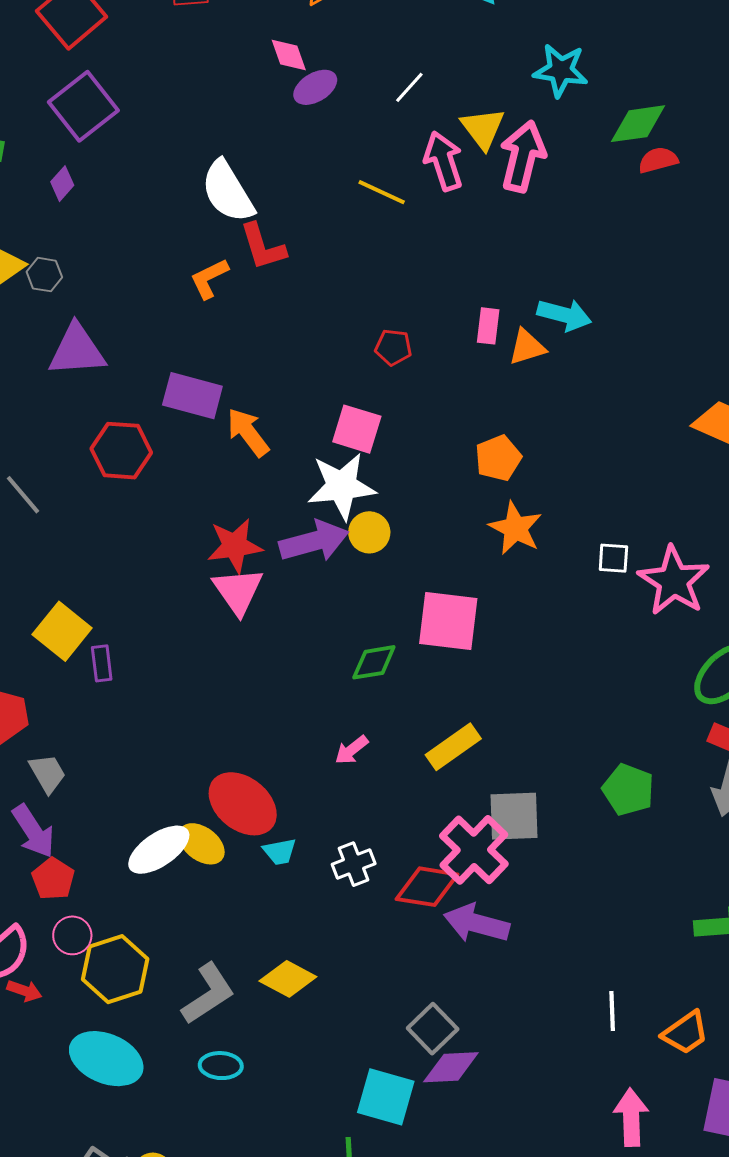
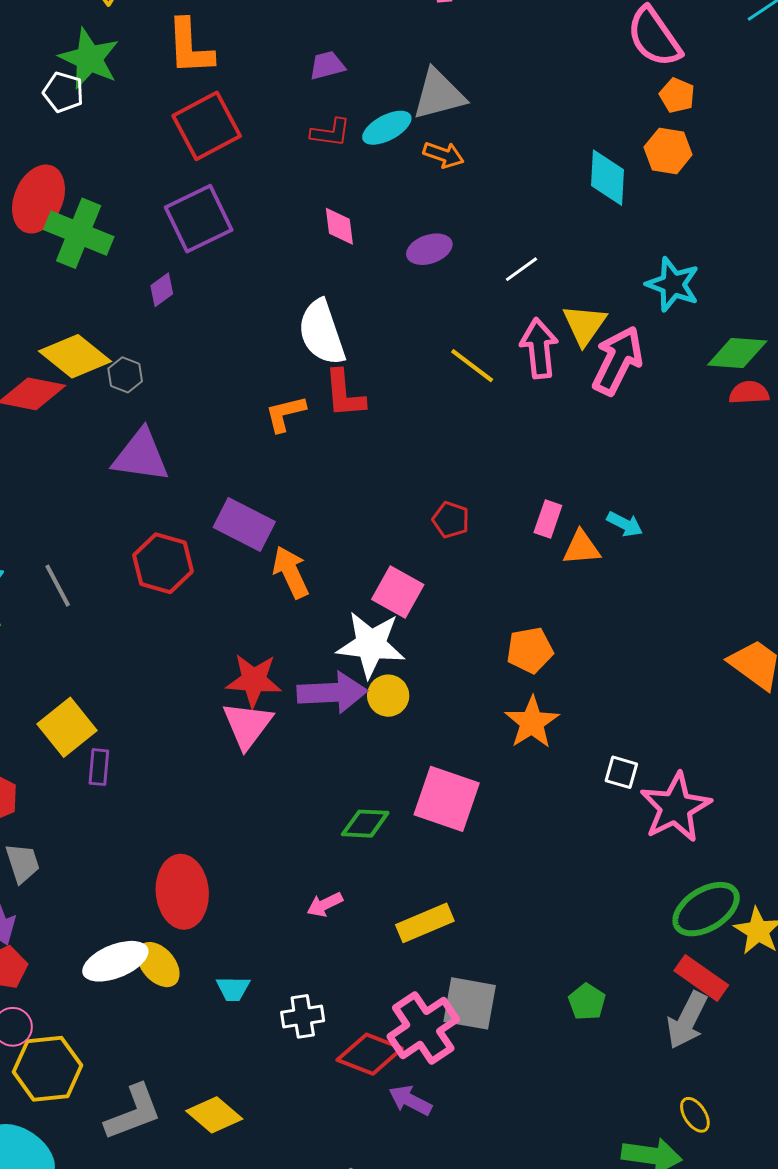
pink diamond: (289, 55) -> (339, 226), moved
cyan arrow: (564, 315) -> (625, 524), size x0.7
green pentagon: (628, 790) -> (587, 1002), size x0.7
red ellipse: (243, 804) -> (182, 892), moved, turned 34
purple arrow: (476, 923) -> (410, 1100), size x0.7

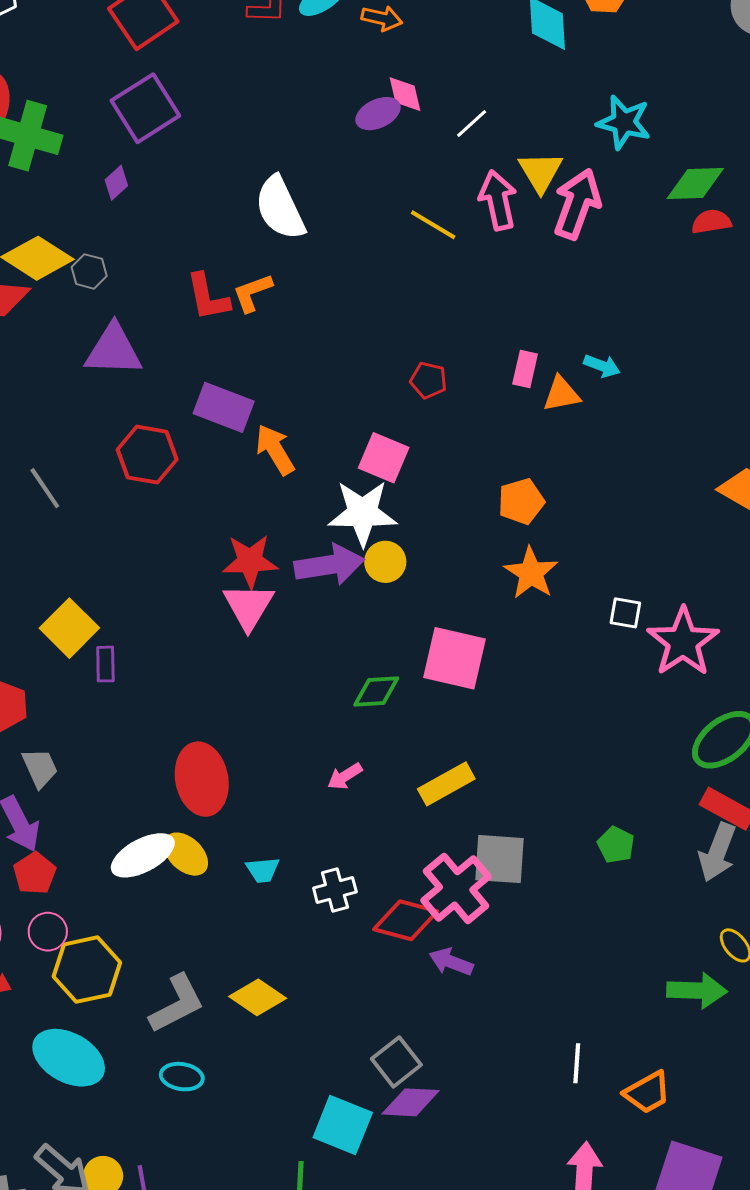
pink diamond: (339, 226) -> (405, 94), moved
red L-shape: (344, 394) -> (208, 297), moved

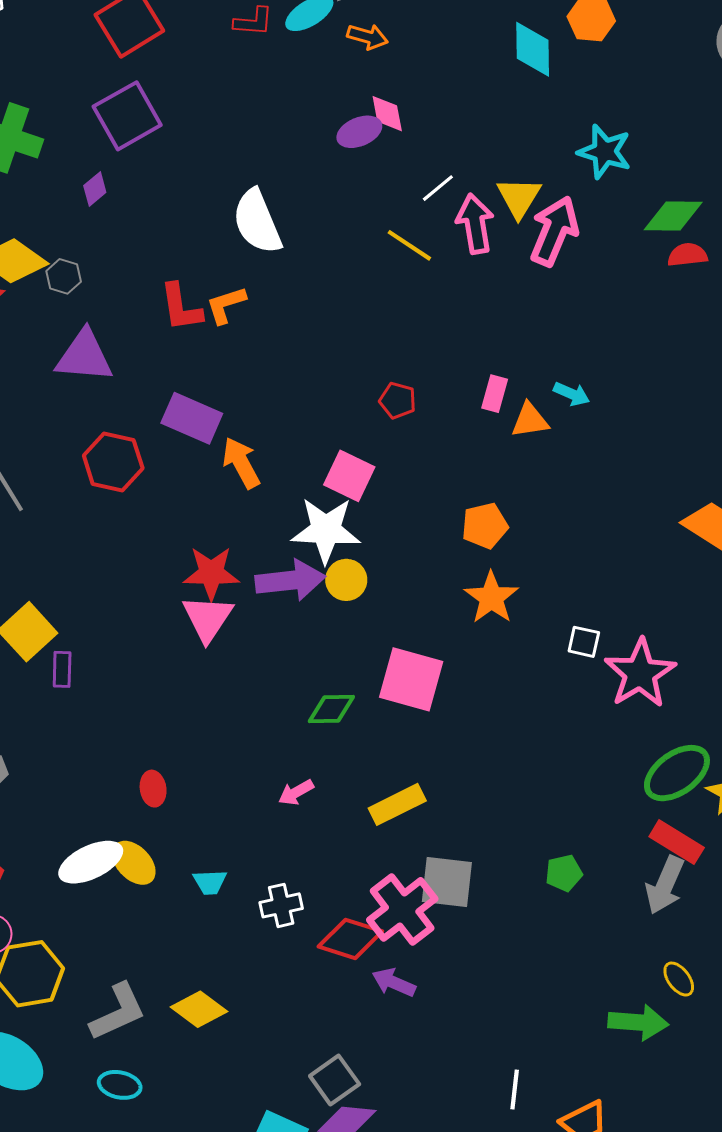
white line: (472, 124) -> (438, 188), moved
red ellipse: (202, 779) -> (153, 789), size x0.5
green pentagon: (616, 845) -> (564, 873), turned 30

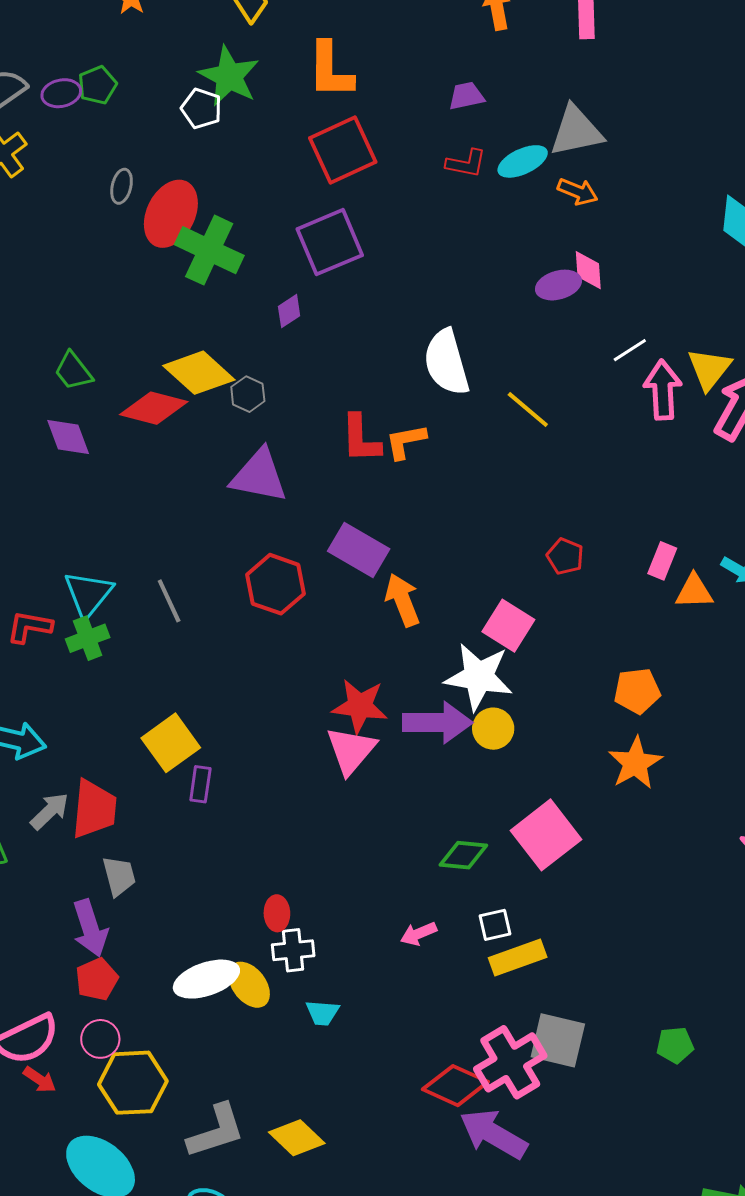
yellow line: (409, 245) -> (528, 409), moved
white square: (584, 642) -> (495, 925), moved, turned -32
pink square: (411, 679) -> (546, 835), turned 30
white cross: (281, 905) -> (293, 950), moved
purple arrow: (394, 982) -> (493, 1134), size x1.6

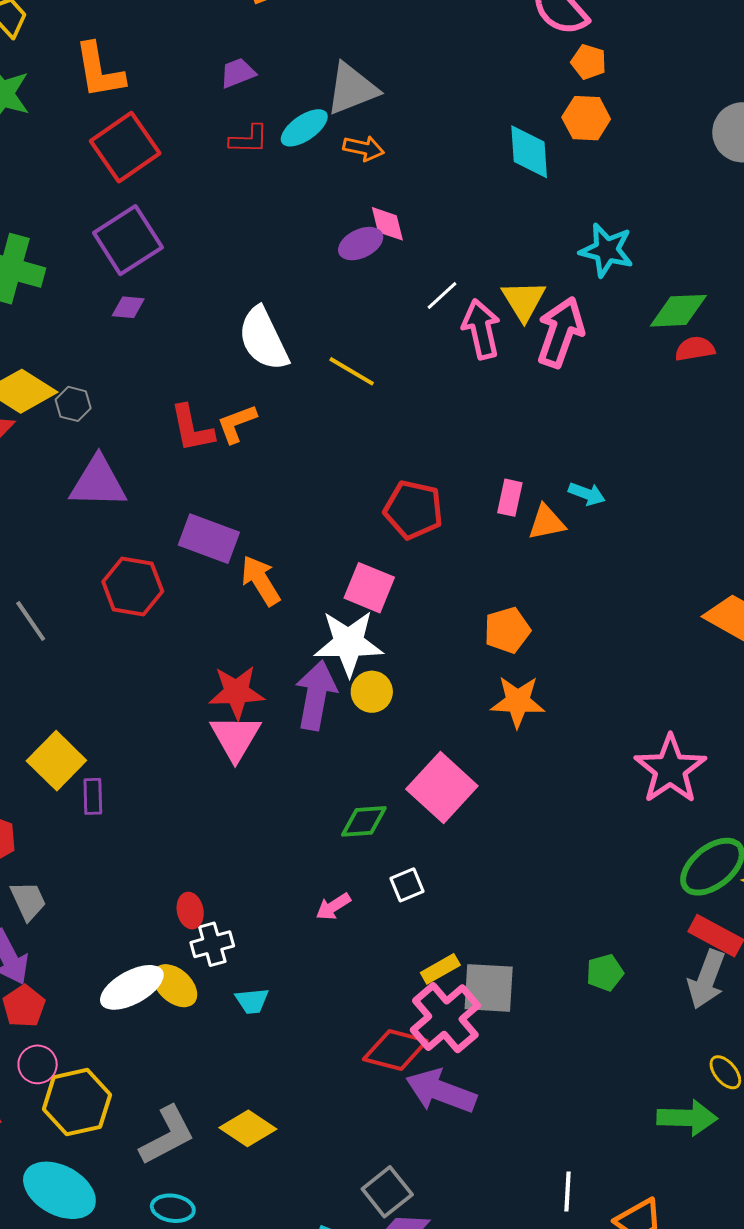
purple diamond: (289, 311) -> (128, 307), moved, turned 48
red pentagon: (565, 556) -> (413, 510), size x1.6
purple arrow: (437, 723) -> (316, 695), turned -70
orange star: (635, 763) -> (518, 702), turned -30
yellow rectangle: (518, 958) -> (440, 969), moved, size x0.7

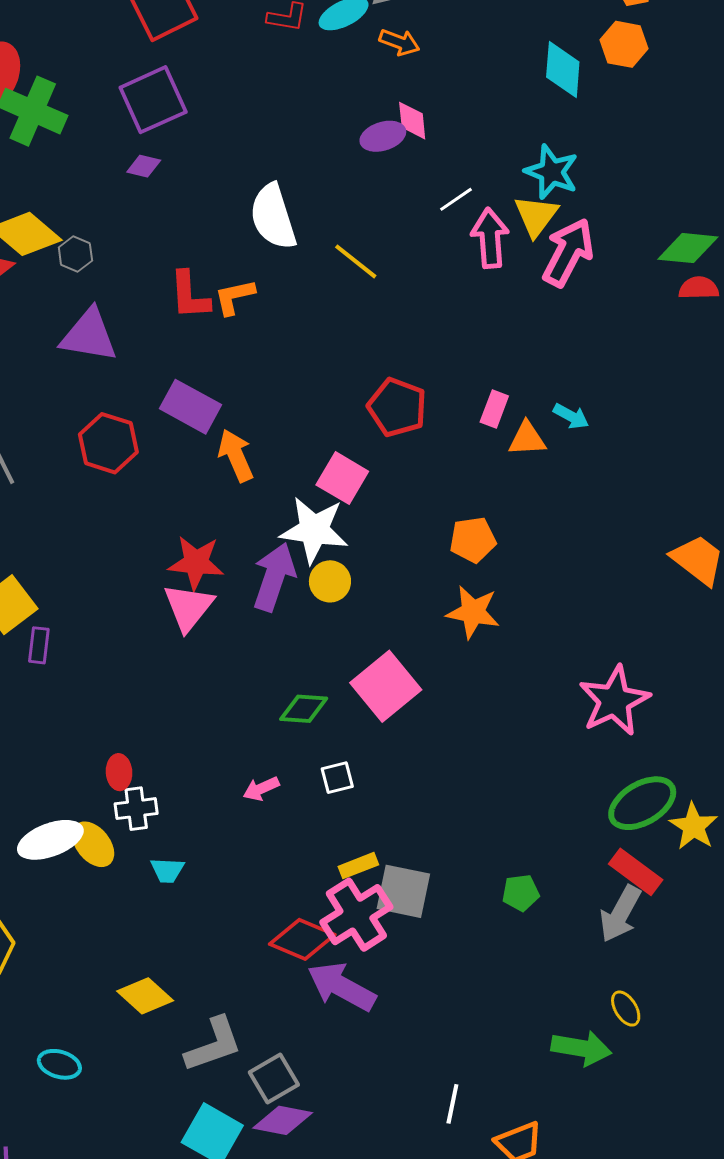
cyan star: (607, 250) -> (552, 172), moved
gray L-shape: (167, 1135) -> (213, 1045), moved

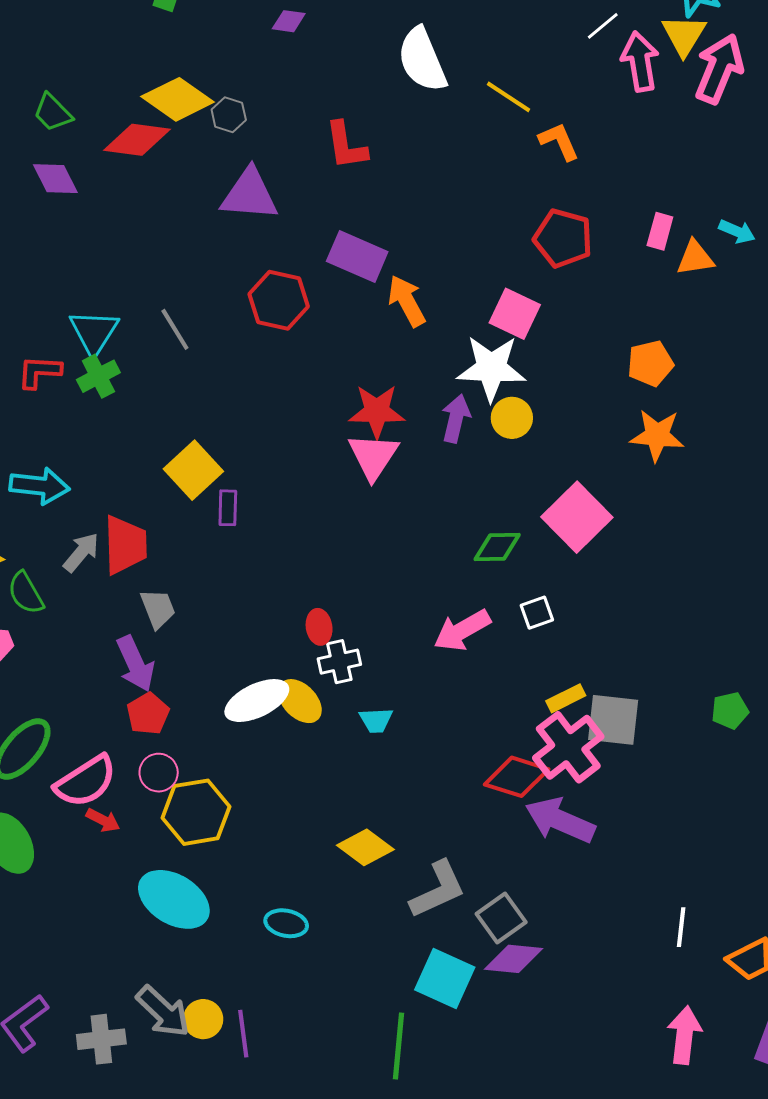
orange L-shape: (234, 297) -> (559, 141), moved, turned 84
purple arrow: (274, 577) -> (456, 418), size x0.7
pink arrow: (261, 789) -> (462, 630), size x1.6

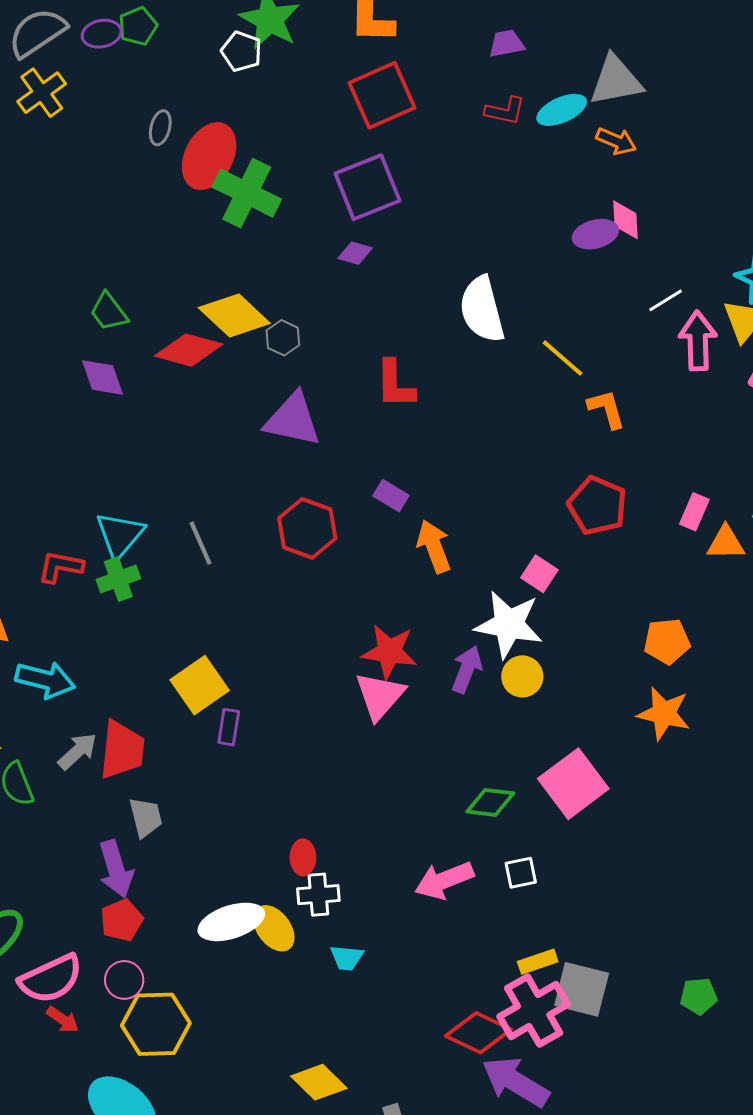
purple rectangle: (357, 256) -> (391, 496), size x0.6
pink square: (515, 314) -> (539, 574), size x0.7

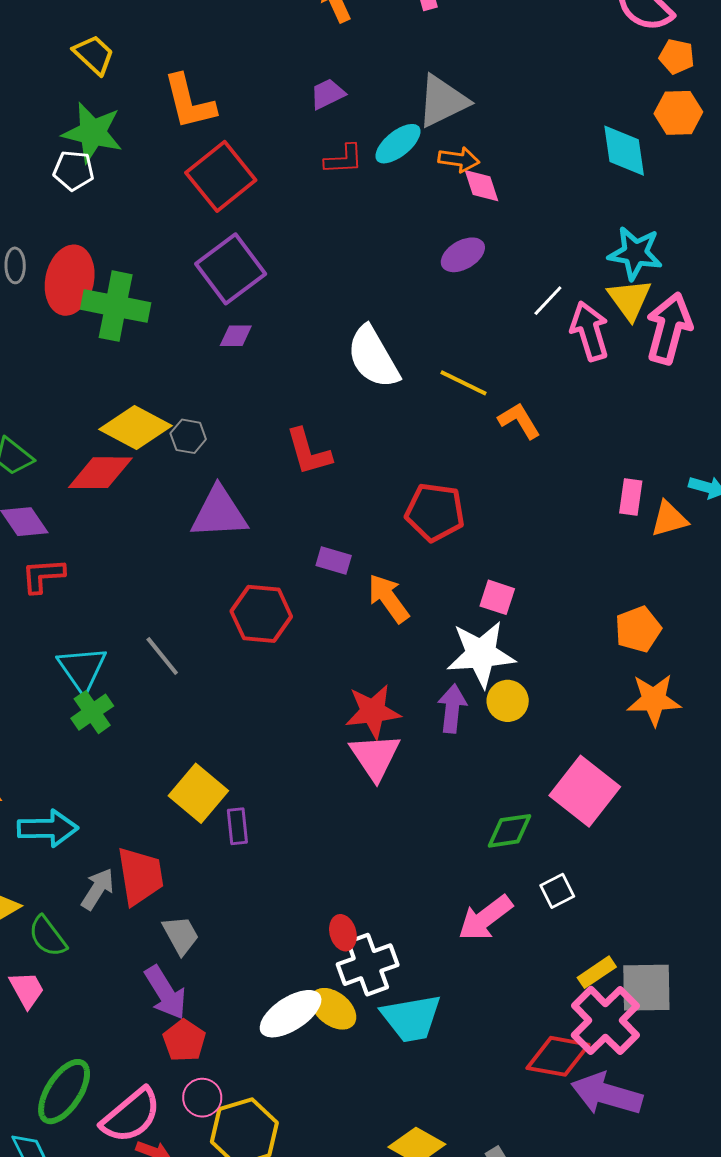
pink diamond: (625, 220) -> (482, 186), moved
red pentagon: (597, 506) -> (435, 512), moved
red L-shape: (60, 567) -> (43, 576), moved
white cross: (318, 895) -> (368, 965), size x1.4
cyan trapezoid: (347, 958) -> (411, 1018), size x1.8

